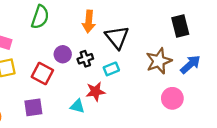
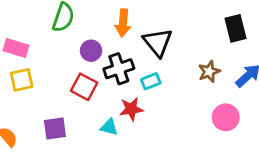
purple circle: (63, 54) -> (91, 51), moved
black cross: (85, 59) -> (119, 69), size x1.5
brown star: (159, 61) -> (209, 72), size x0.7
red square: (42, 73) -> (84, 87), moved

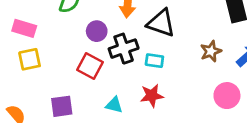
black triangle: (158, 42) -> (161, 23), turned -32
cyan rectangle: (151, 81) -> (154, 61), turned 30
red star: (131, 109) -> (152, 96), moved

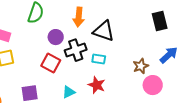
brown star: (211, 51) -> (141, 66), moved
red star: (152, 96) -> (97, 85), turned 30
cyan triangle: (114, 105) -> (69, 92), turned -40

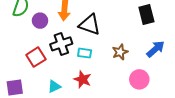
purple circle: (56, 37) -> (40, 21), moved
red square: (51, 63) -> (36, 57), turned 30
brown star: (141, 66) -> (120, 52), moved

